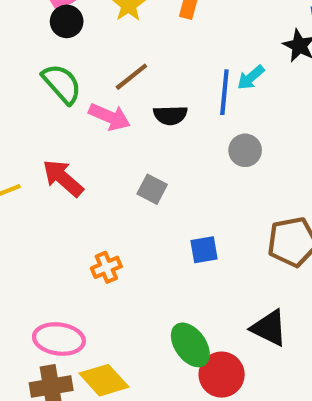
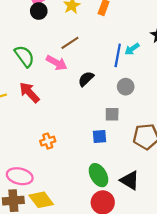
green semicircle: (62, 84) -> (24, 56), moved
black semicircle: (170, 115) -> (86, 79), moved, turned 133
gray square: (152, 189) -> (112, 114), moved, turned -32
green ellipse: (190, 345) -> (98, 175), moved

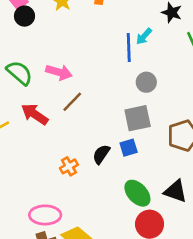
brown line: (70, 43) -> (72, 102), moved
black semicircle: (86, 79) -> (101, 154), moved
gray square: (112, 114) -> (138, 118), size x1.5

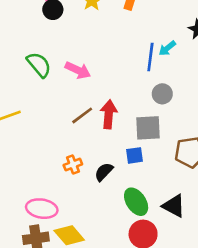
brown line: (72, 102) -> (82, 115), moved
red arrow: (35, 114) -> (109, 114), moved, turned 52
black semicircle: (101, 154) -> (104, 172), moved

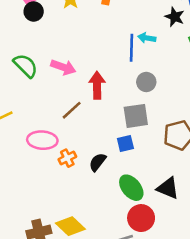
cyan arrow: (167, 48) -> (147, 38), turned 54
red arrow: (109, 114) -> (97, 85), moved
pink ellipse: (42, 209) -> (42, 140), moved

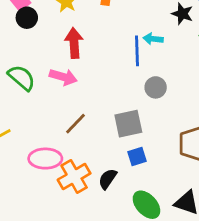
red arrow: (97, 85) -> (74, 43), moved
gray square: (136, 116) -> (128, 124), moved
orange cross: (67, 158) -> (74, 177), size x1.6

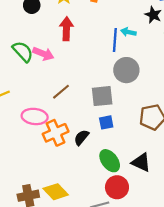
pink arrow: (63, 77) -> (43, 54), moved
gray circle: (156, 87) -> (126, 70), size x1.5

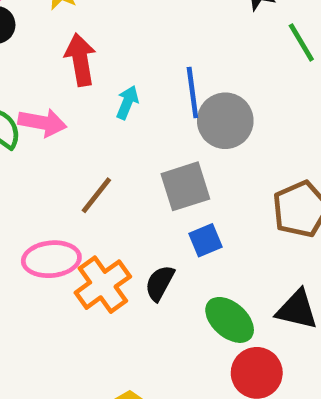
cyan arrow: (128, 32) -> (127, 102), moved, turned 112
blue line: (115, 40) -> (192, 92), moved

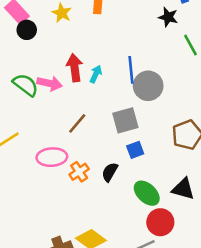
red arrow: (80, 60) -> (75, 68), moved
orange cross: (103, 285) -> (79, 172), size x0.7

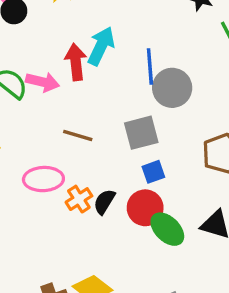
cyan arrow: (96, 74) -> (101, 46), moved, size x1.6
brown line: (77, 123) -> (78, 135), turned 65
black semicircle: (110, 172) -> (104, 202), moved
red circle: (160, 222) -> (145, 208), moved

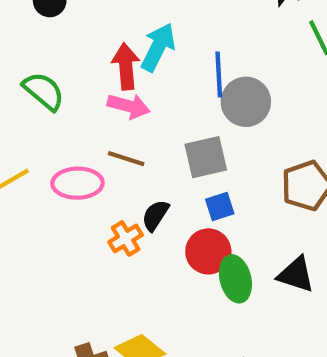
pink arrow: (42, 82) -> (129, 106), moved
pink ellipse: (43, 179) -> (77, 183), moved
black semicircle: (104, 202) -> (155, 215), moved
green ellipse: (167, 229) -> (235, 279), turned 30

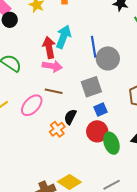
pink ellipse: (77, 183) -> (32, 105), turned -40

